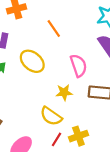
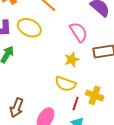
yellow ellipse: (32, 61) -> (29, 28), moved
yellow cross: (78, 136) -> (95, 95), turned -36

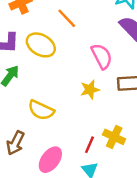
yellow semicircle: (65, 84) -> (41, 110), moved

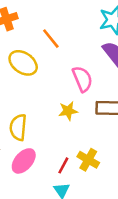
yellow semicircle: (41, 110) -> (18, 127), turned 65
pink ellipse: (50, 160) -> (24, 161), moved

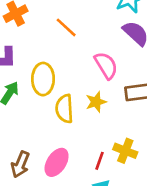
yellow ellipse: (23, 63) -> (43, 79), moved, turned 64
yellow semicircle: (18, 127) -> (64, 109), moved

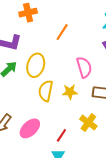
orange line: (66, 27) -> (62, 32), turned 66
yellow cross: (125, 151) -> (88, 123), moved

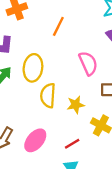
yellow star: (70, 92) -> (76, 105), moved
red line: (61, 135) -> (72, 144), turned 32

